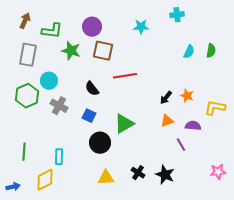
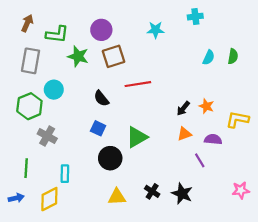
brown square: (103, 51) -> (114, 56), turned -30
gray cross: (59, 106) -> (47, 136), moved
blue arrow: (13, 187) -> (16, 198), moved

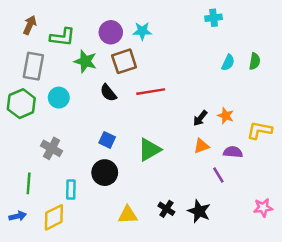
cyan star: (156, 30) -> (142, 31), moved
black semicircle: (101, 98) -> (108, 93), moved
green hexagon: (29, 106) -> (21, 104), moved
black circle: (110, 158) -> (105, 173), moved

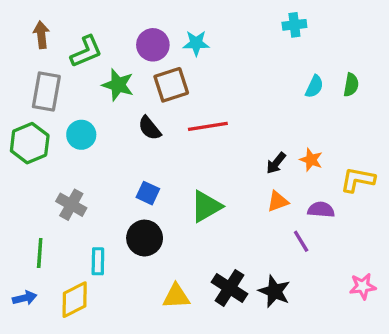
brown arrow: (30, 25) -> (41, 35), turned -30
green L-shape: (62, 37) -> (86, 52), turned -30
black cross: (166, 209) -> (229, 288), size x1.5

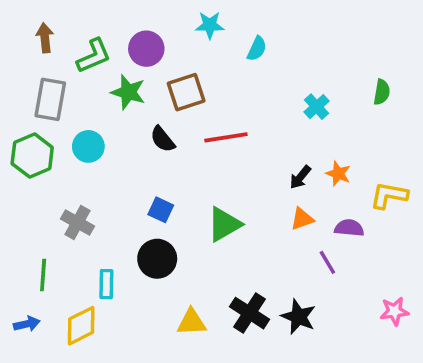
cyan cross: (294, 25) -> (317, 107), moved, turned -35
cyan star: (196, 43) -> (210, 25), moved
purple circle: (153, 45) -> (146, 49), moved
cyan semicircle: (314, 86) -> (257, 49), moved

